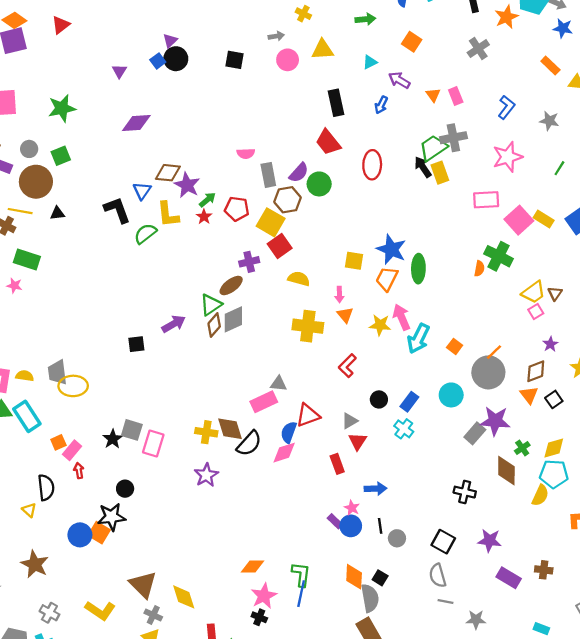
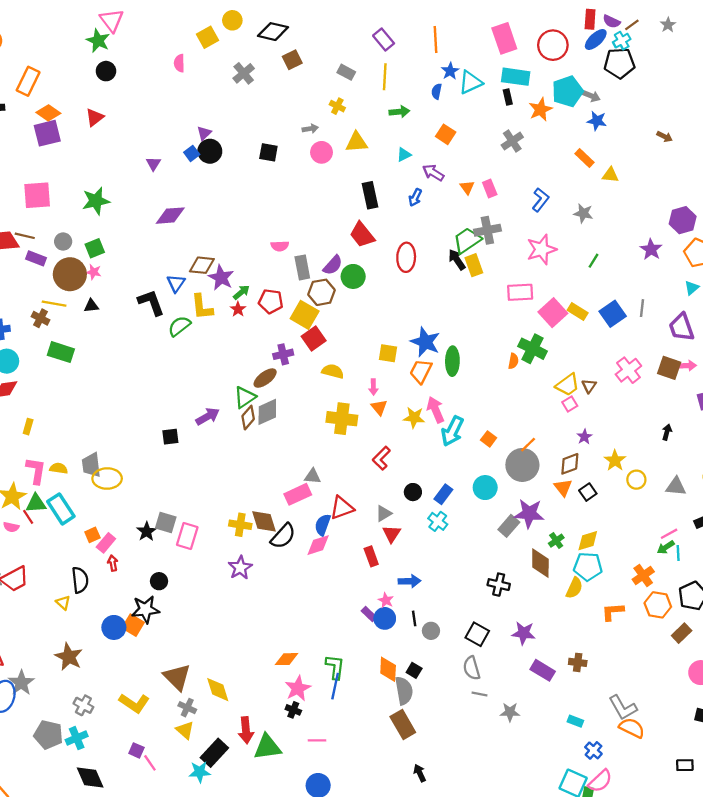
pink star: (14, 286) -> (94, 272), moved

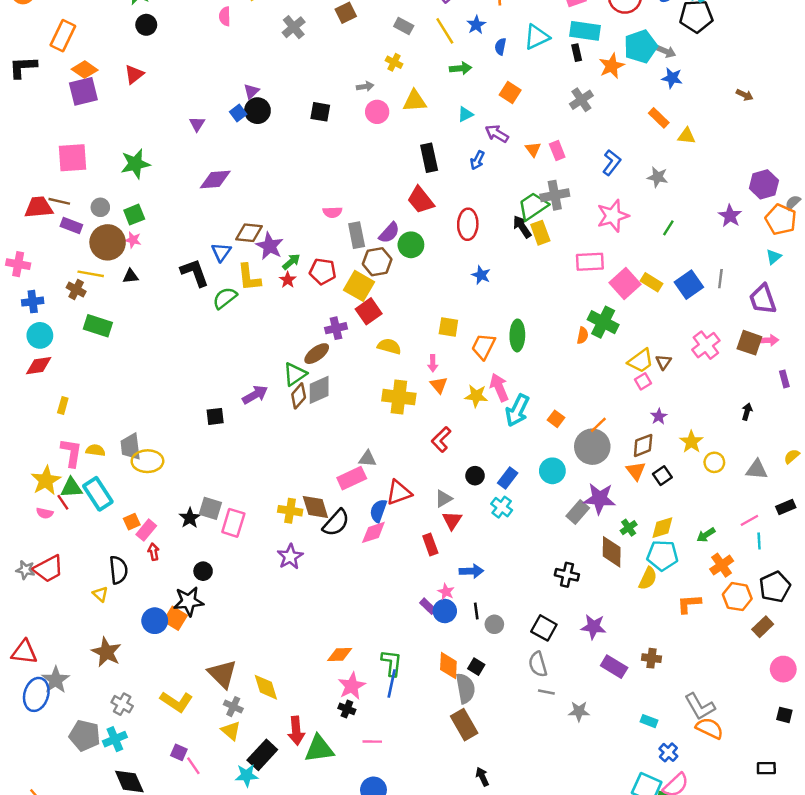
blue star: (450, 71) -> (476, 25), moved
yellow line: (385, 77) -> (445, 31), turned -35
blue star: (425, 342) -> (481, 275), moved, size x0.6
green arrow: (666, 547) -> (706, 535), moved

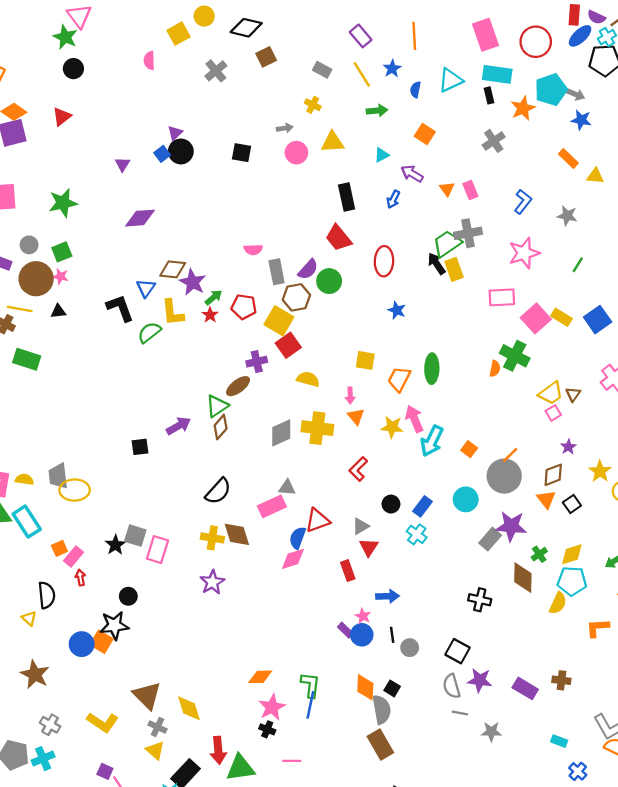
gray diamond: (319, 390) -> (281, 433), moved
black semicircle: (336, 523) -> (218, 491), moved
purple star: (593, 627) -> (480, 680), moved

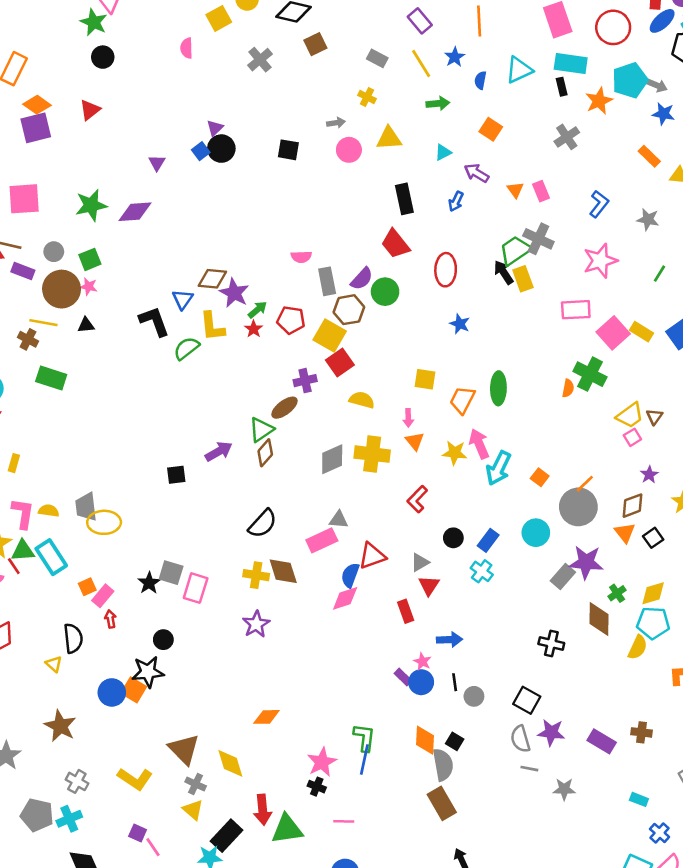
purple diamond: (140, 218) -> (135, 212), moved
gray cross: (468, 233) -> (538, 239), turned 36
orange diamond: (260, 677) -> (266, 717), moved

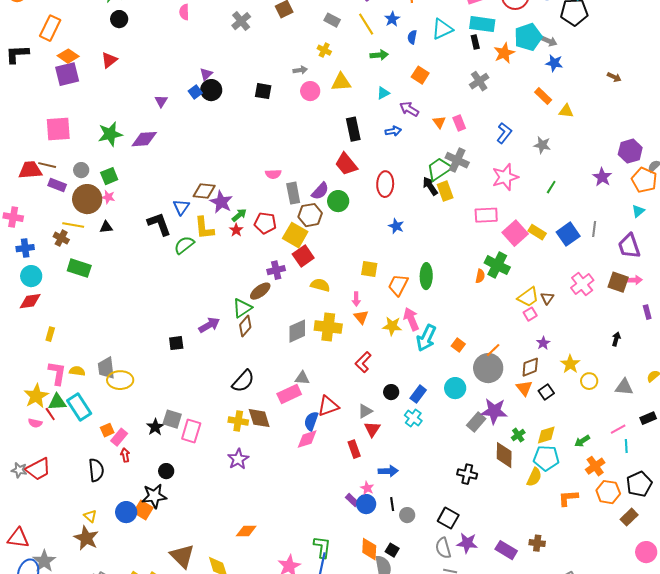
blue arrow: (456, 201) -> (393, 131), turned -126
yellow triangle: (54, 664) -> (90, 516), moved

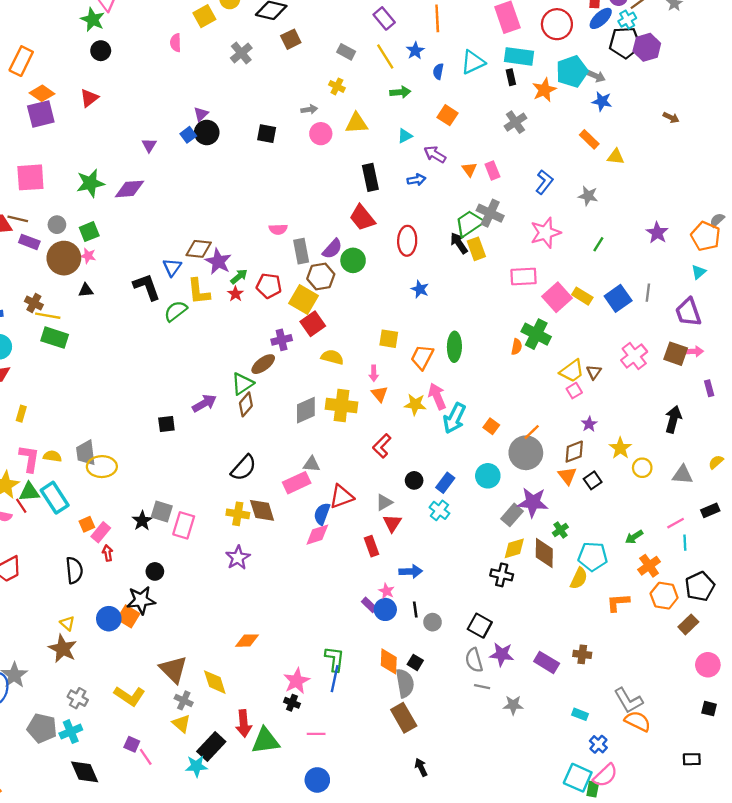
purple hexagon: (630, 151) -> (647, 47), moved
yellow line: (73, 225) -> (48, 316), moved
black arrow: (616, 339) -> (673, 419), size x1.6
yellow diamond: (546, 435) -> (514, 548), moved

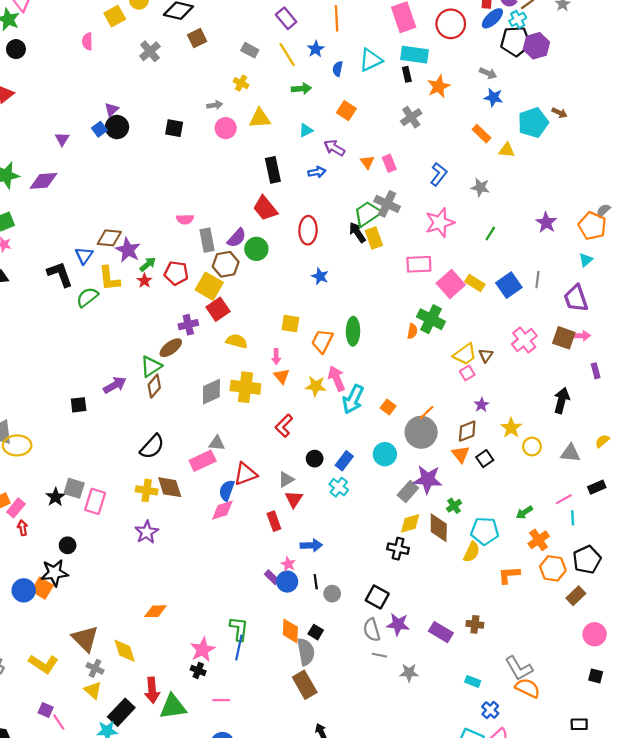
cyan pentagon: (572, 71) -> (533, 123), moved

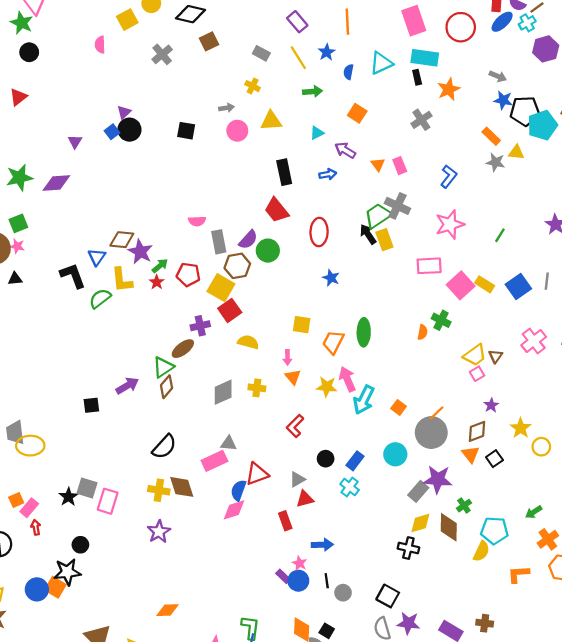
black pentagon: (516, 41) -> (525, 111), moved
gray star: (480, 187) -> (496, 162), moved
green cross: (431, 319) -> (441, 320), size x0.7
yellow cross: (245, 387) -> (257, 388), size x0.6
red triangle: (294, 499) -> (305, 499), turned 42

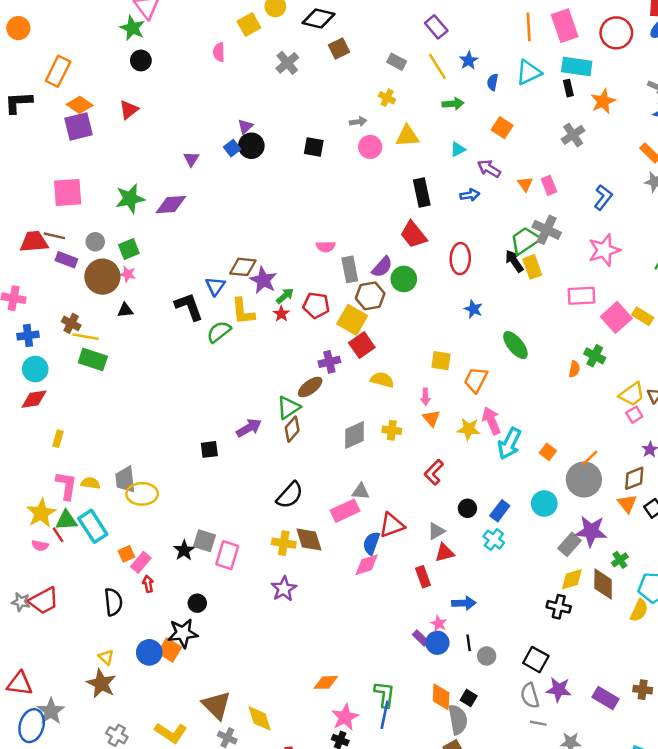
orange line: (347, 22) -> (529, 27), moved
green ellipse: (364, 332) -> (515, 345), moved, turned -40
orange diamond: (168, 610) -> (326, 682), moved

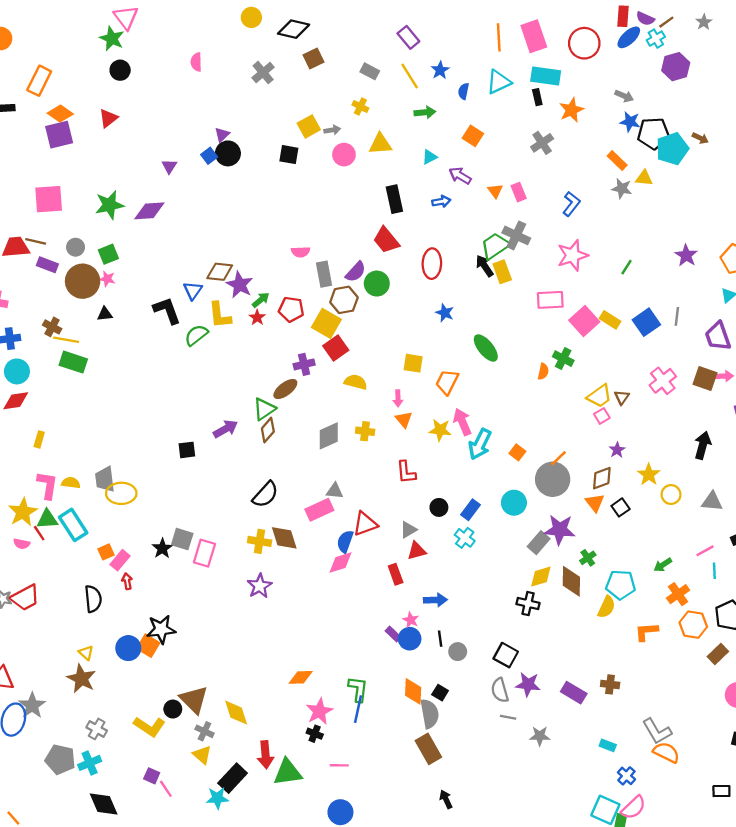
yellow square: (249, 24) -> (309, 126), moved
red L-shape: (434, 472) -> (406, 472), turned -50
black circle: (197, 603) -> (173, 709), moved

